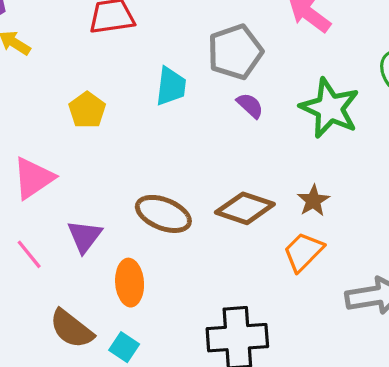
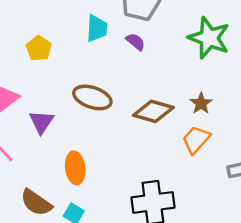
purple semicircle: (250, 106) -> (136, 42), moved
brown ellipse: (163, 214) -> (92, 97), moved
purple triangle: (85, 236) -> (42, 122), moved

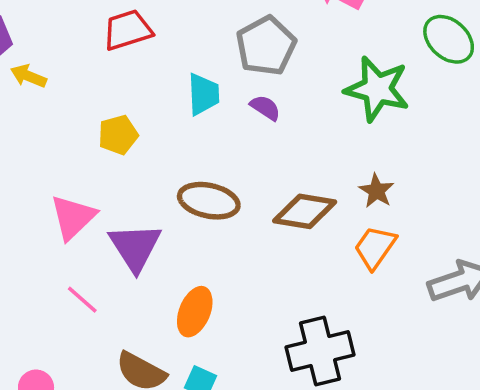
yellow pentagon: (39, 48) -> (118, 135), turned 30
purple triangle: (42, 122) -> (135, 247), size x1.4
orange ellipse: (75, 168) -> (195, 312), turned 36

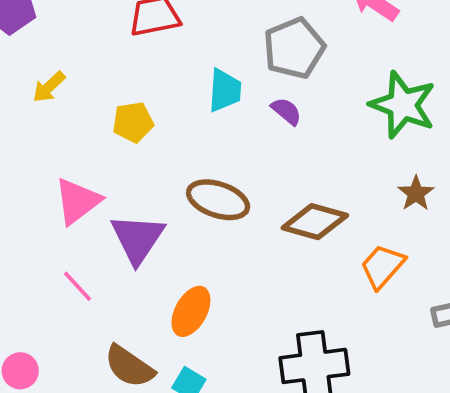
yellow arrow: (28, 76) -> (49, 87), moved, turned -72
brown star: (376, 191) -> (416, 193), moved

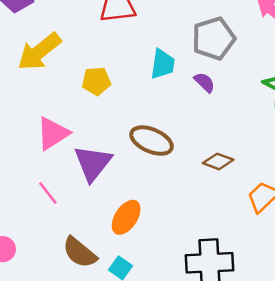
yellow arrow: (49, 87) -> (39, 52), size x1.8
brown diamond: (315, 222) -> (218, 161), size x0.7

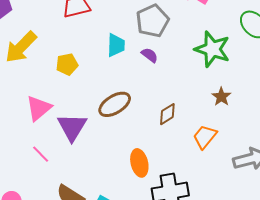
brown ellipse: (152, 141) -> (115, 104), turned -48
brown diamond: (218, 161) -> (167, 114), turned -45
orange ellipse: (126, 217) -> (139, 163), moved, turned -40

